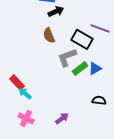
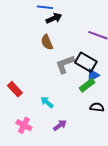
black rectangle: (82, 39) -> (86, 62), moved
green rectangle: (80, 68) -> (87, 85), moved
cyan arrow: (25, 93) -> (47, 102), moved

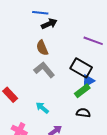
gray L-shape: (65, 64) -> (44, 70), moved, turned 70
black semicircle: (97, 107) -> (83, 113), moved

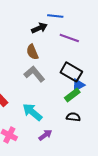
blue line: (40, 13) -> (55, 16), moved
purple line: (93, 41) -> (69, 38), moved
cyan arrow: (42, 108) -> (32, 112), size x1.5

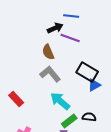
purple line: (69, 38) -> (70, 38), moved
green rectangle: (72, 95) -> (69, 121), moved
cyan arrow: (32, 112) -> (60, 101), moved

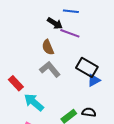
black arrow: (55, 28) -> (55, 23), turned 56
red rectangle: (16, 99) -> (16, 83), moved
cyan arrow: (60, 101) -> (34, 102), moved

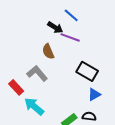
blue line: (71, 11) -> (71, 15), turned 35
gray L-shape: (50, 69) -> (37, 73), moved
blue triangle: (94, 80) -> (94, 94), moved

